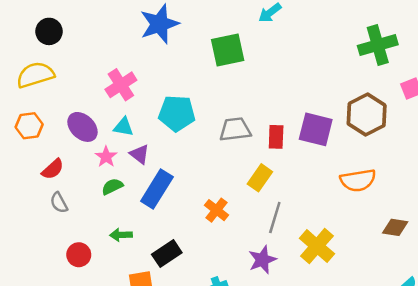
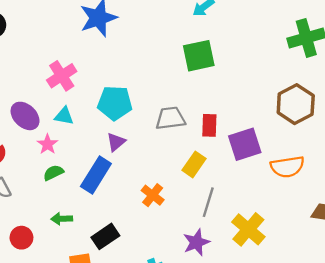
green square: (228, 50) -> (199, 56), moved
purple square: (316, 129) -> (245, 144), moved, turned -32
purple triangle: (140, 154) -> (116, 142), moved, turned 42

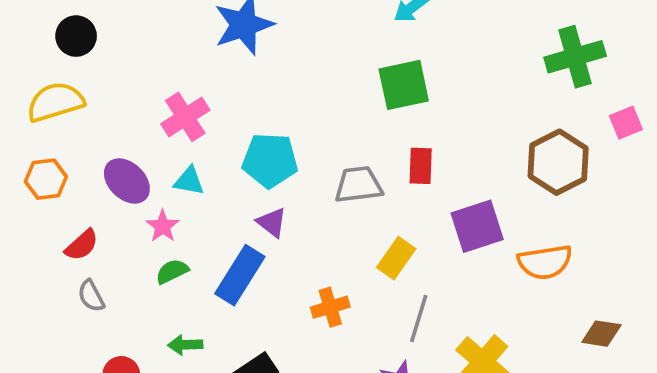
red rectangle: (209, 125) -> (421, 166), moved
purple triangle: (116, 142) -> (272, 222), turned -42
orange cross: (153, 195) -> (330, 307), turned 35

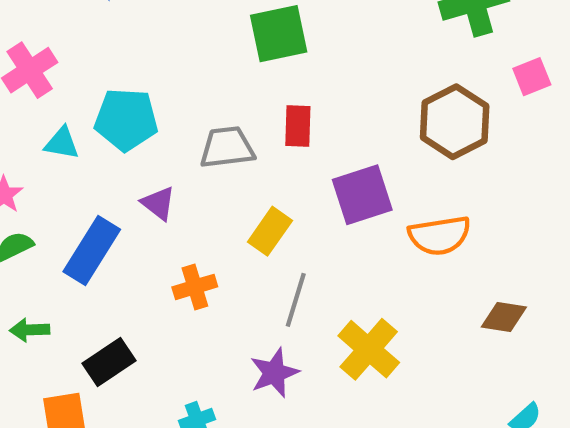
cyan triangle: (189, 181) -> (62, 143), moved
purple triangle: (272, 222) -> (158, 203), moved

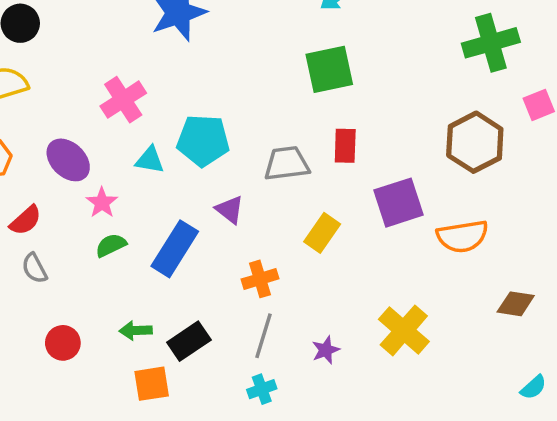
gray line: (296, 300) -> (264, 336), moved
green arrow: (30, 330) -> (136, 330), moved
purple star: (274, 373) -> (326, 350), size x0.7

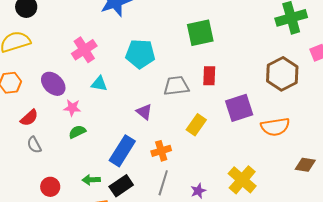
cyan pentagon: (203, 140) -> (140, 54), moved
pink star: (102, 203) -> (72, 108), turned -30
blue rectangle: (175, 249) -> (122, 151), moved

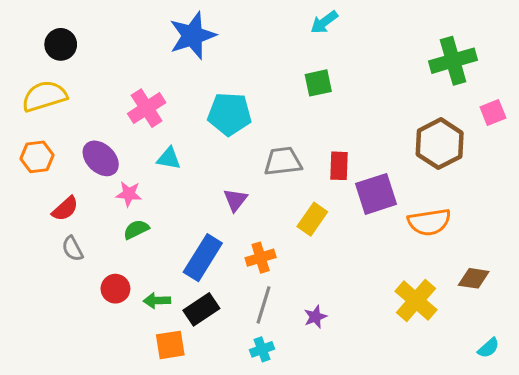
green square: (200, 33) -> (318, 83), size x0.7
red rectangle: (209, 76) -> (339, 166), moved
purple triangle: (144, 112) -> (235, 200), turned 30
yellow cross: (242, 180) -> (416, 301), moved
red circle: (50, 187) -> (115, 289), moved

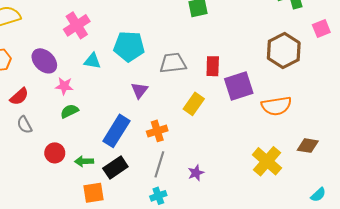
cyan pentagon: (229, 114) -> (129, 46), moved

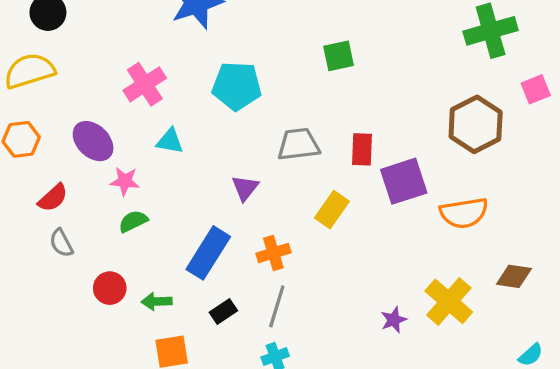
cyan pentagon: (129, 46) -> (237, 86), moved
black rectangle: (115, 168) -> (223, 311), moved, size x0.7
purple star: (196, 173) -> (394, 320), moved

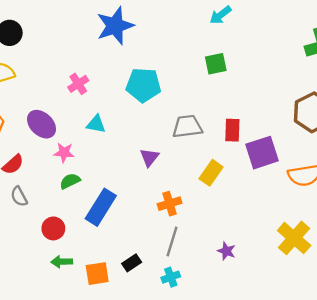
pink cross: (145, 84) -> (78, 84), size x0.7
blue rectangle: (208, 253) -> (101, 207), moved
green arrow: (156, 301) -> (62, 262), moved
black rectangle: (223, 311) -> (132, 263), moved
purple star: (394, 320) -> (226, 251), moved, turned -30

